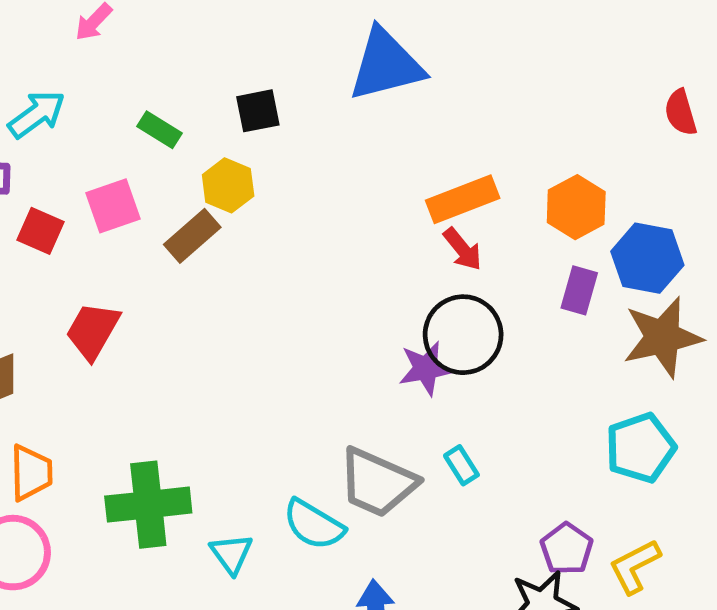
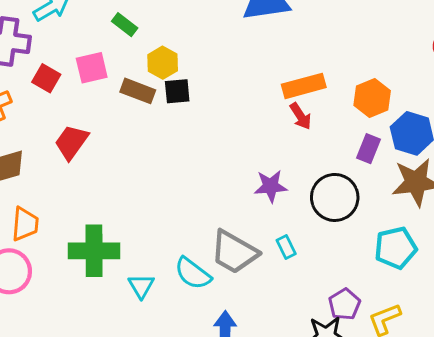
black square: (258, 111) -> (177, 91), moved
brown rectangle: (192, 236) -> (138, 91), turned 56
black circle: (463, 335) -> (335, 197), moved

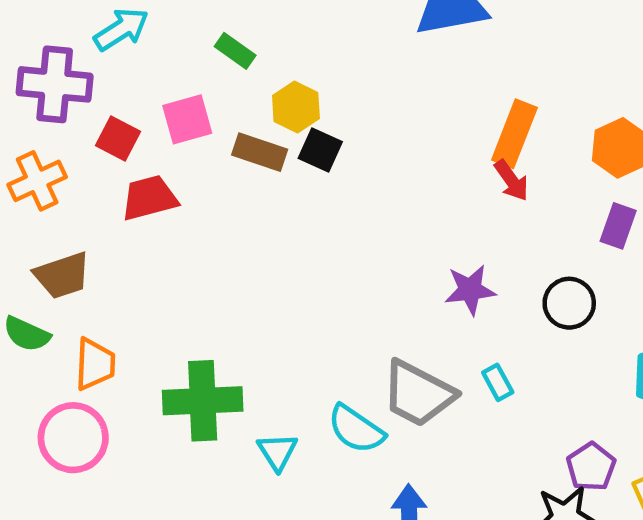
orange rectangle: (304, 86) -> (514, 134), turned -51
black square: (177, 91) -> (320, 150), turned 32
red trapezoid: (71, 142) -> (149, 198), moved, turned 42
black circle: (335, 197) -> (569, 303), size x0.7

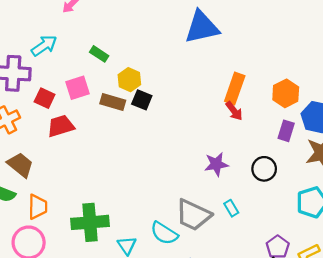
brown trapezoid: (62, 275) -> (20, 165), turned -120

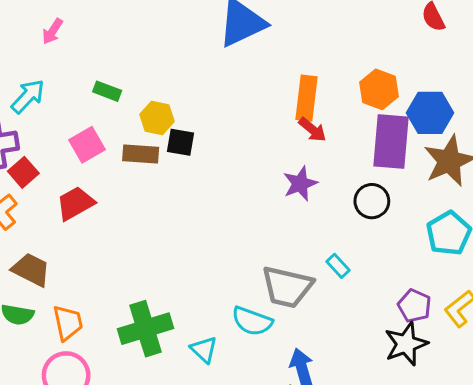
red square: (45, 98) -> (23, 172), moved, turned 36
purple rectangle: (286, 131) -> (391, 141), size x1.8
purple star: (216, 164) -> (300, 184), moved

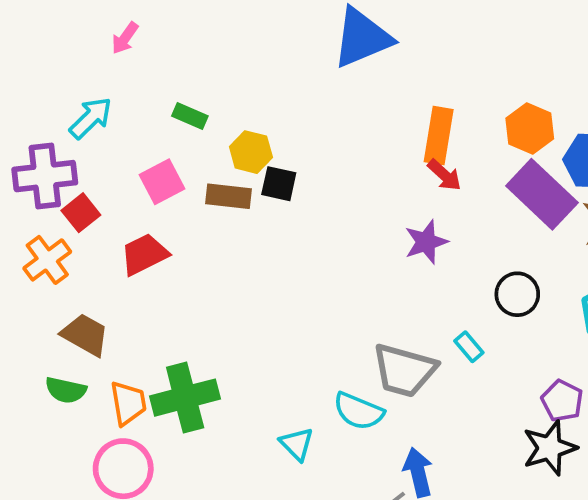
purple rectangle: (391, 141) -> (542, 194), turned -54
black circle: (372, 201) -> (517, 294), moved
green cross: (146, 329) -> (185, 398), moved

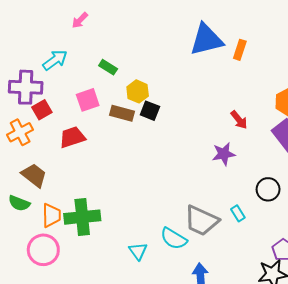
orange rectangle: (439, 136) -> (240, 50), moved, size x0.7

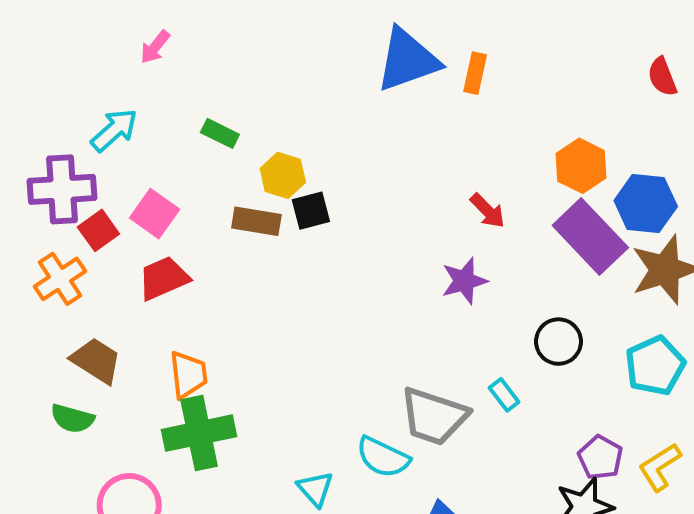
pink square: (88, 100) -> (155, 214), moved, turned -30
black square: (150, 111) -> (311, 211), turned -30
orange trapezoid: (51, 215) -> (188, 375), moved

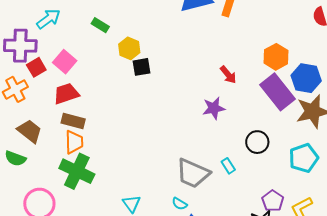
brown rectangle: (256, 221) -> (73, 121), moved
green cross: (199, 433) -> (77, 171), turned 32
cyan semicircle: (383, 457) -> (180, 204), moved, size x0.6

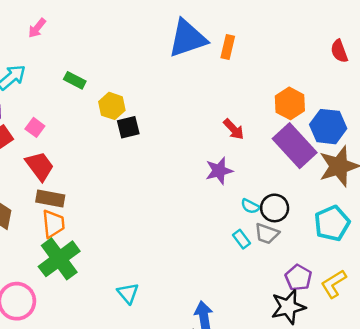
pink square: (65, 62) -> (35, 127), size x0.7
red trapezoid: (66, 94) -> (40, 166), turned 76
green cross: (77, 171) -> (59, 259), turned 32
gray trapezoid: (193, 173) -> (267, 234), moved, size x0.6
cyan semicircle: (180, 204) -> (250, 206), moved

